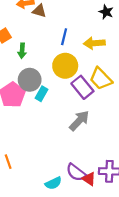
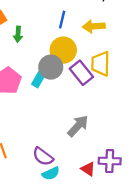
yellow trapezoid: (101, 79) -> (101, 64), turned 45
gray circle: (30, 80) -> (51, 67), moved
gray arrow: (79, 121) -> (78, 126), moved
purple semicircle: (76, 172) -> (43, 156), moved

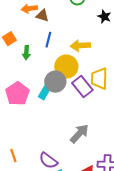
blue line: (62, 20) -> (48, 40), moved
yellow arrow: (94, 26) -> (80, 46), moved

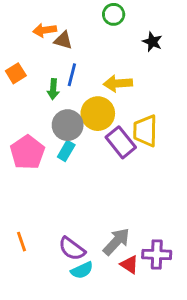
green arrow: (26, 53) -> (53, 89), moved
gray circle: (55, 82) -> (68, 125), moved
gray arrow: (79, 134) -> (116, 242), moved

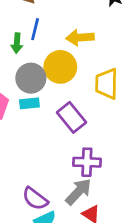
purple rectangle: (121, 142) -> (72, 117), moved
cyan rectangle: (66, 151) -> (29, 103), turned 54
purple cross: (157, 254) -> (87, 162), moved

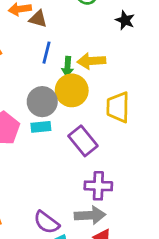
green arrow: (17, 43) -> (67, 67), moved
gray arrow: (79, 192) -> (90, 215), turned 44

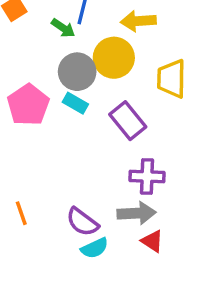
green arrow: (67, 67) -> (63, 28), moved, turned -60
cyan rectangle: (41, 127) -> (75, 103), turned 36

